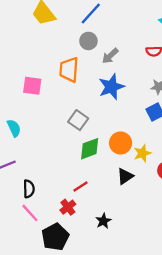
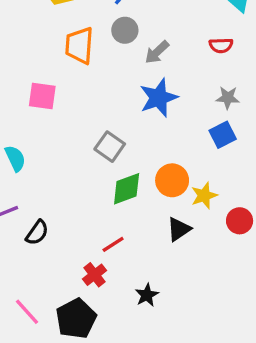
orange trapezoid: (69, 70) -> (79, 45), moved
black semicircle: (29, 189) -> (37, 233), moved, turned 36
pink line: (30, 213) -> (27, 312), moved

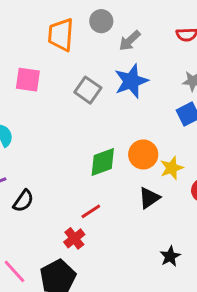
gray square: (110, 147) -> (88, 90), moved
black star: (147, 295) -> (170, 256), moved

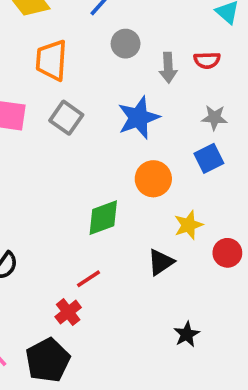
gray circle: (101, 21) -> (126, 44), moved
gray arrow: (130, 41) -> (168, 68), moved, turned -50
gray square: (88, 90) -> (66, 118), moved
orange circle: (143, 154) -> (153, 179), moved

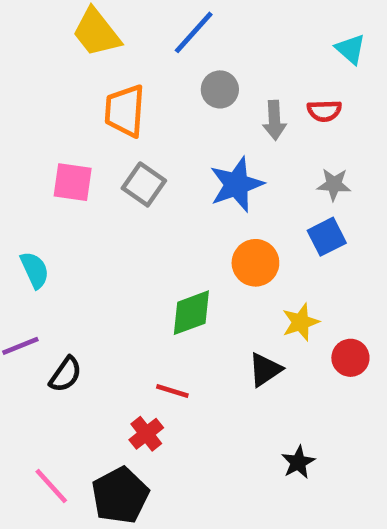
red line: (89, 279) -> (172, 391), turned 50

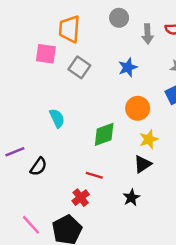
pink square: (73, 182) -> (46, 54), moved
blue star: (236, 184) -> (128, 67), size x0.7
cyan semicircle: (35, 270) -> (57, 118), moved
yellow star: (301, 322) -> (149, 139), moved
black star: (298, 462) -> (131, 198), moved

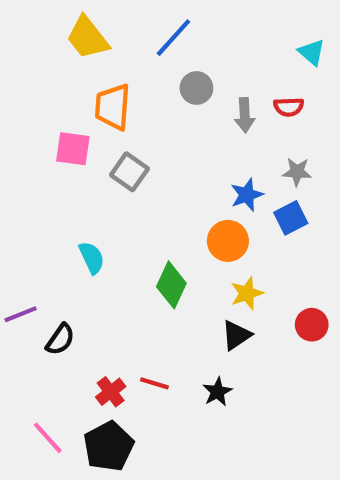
blue star: (128, 67) -> (247, 195), moved
green diamond: (104, 134) -> (171, 285), turned -45
red line: (94, 175) -> (155, 383), moved
red cross: (81, 198) -> (111, 392), moved

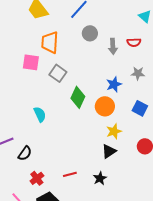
blue square: (291, 218) -> (140, 108), moved, turned -35
green diamond: (171, 285) -> (78, 97), moved
red line: (155, 383) -> (70, 174), turned -32
red cross: (111, 392) -> (37, 178), moved

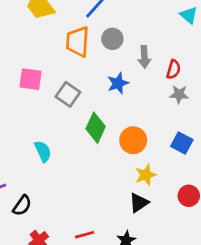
orange trapezoid: (50, 42) -> (78, 42), moved
red semicircle: (134, 42) -> (173, 69), moved, turned -72
blue star: (114, 84) -> (118, 83), moved

